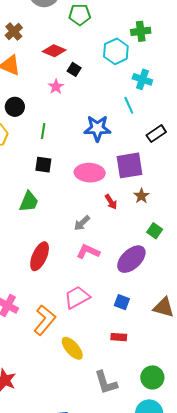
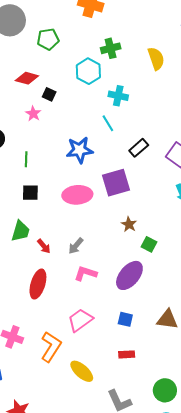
brown star: (141, 196) -> (129, 224), moved
red arrow: (111, 202) -> (44, 246), moved

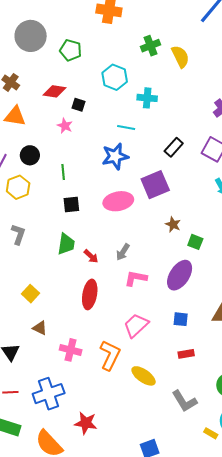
green pentagon: (48, 39) -> (71, 50), turned 30
green cross: (111, 48) -> (150, 46), moved
cyan line: (108, 123) -> (126, 128), moved, turned -42

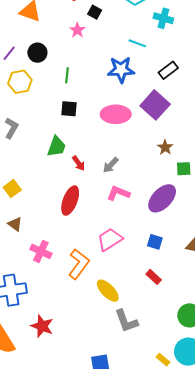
black rectangle: (174, 147) -> (168, 70), moved
purple square: (155, 185) -> (155, 105), turned -36
green square: (195, 242) -> (184, 169), turned -35
red rectangle: (186, 354) -> (154, 277), turned 42
gray L-shape: (184, 401) -> (126, 321), moved

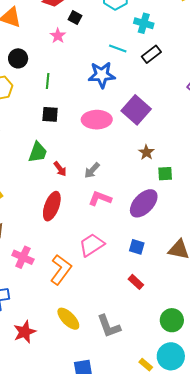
black rectangle: (168, 70) -> (151, 54), moved
yellow ellipse: (108, 291) -> (68, 319), moved
red star: (42, 326) -> (25, 332), turned 30

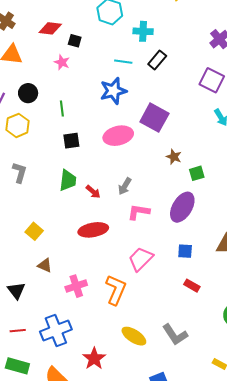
red ellipse: (52, 206) -> (93, 230), turned 72
pink cross: (23, 257) -> (76, 286), turned -30

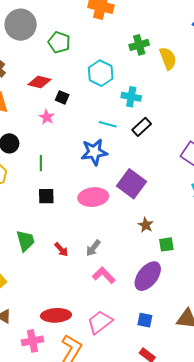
green trapezoid: (68, 180) -> (25, 241), moved, turned -30
pink L-shape: (139, 212) -> (104, 275), turned 30
red ellipse: (93, 230) -> (56, 315), moved

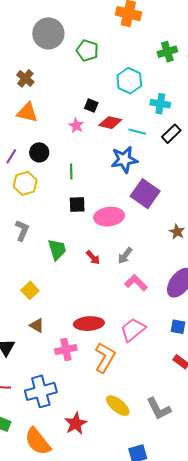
red diamond: (39, 82) -> (110, 123), moved
purple square: (132, 184) -> (145, 194), moved
pink ellipse: (93, 197) -> (109, 217), moved

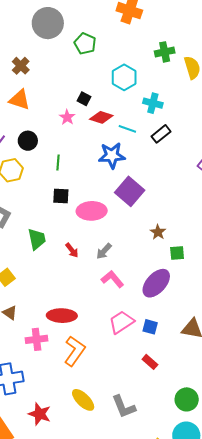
pink trapezoid: (133, 330) -> (121, 322), moved
red star: (76, 424) -> (40, 414), turned -30

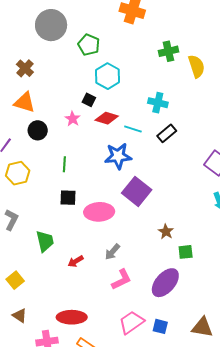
cyan hexagon: (124, 77) -> (108, 76), moved
black circle: (28, 141) -> (38, 130), moved
red arrow: (72, 250) -> (76, 261), moved, turned 98
pink L-shape: (112, 279) -> (121, 280), turned 105

